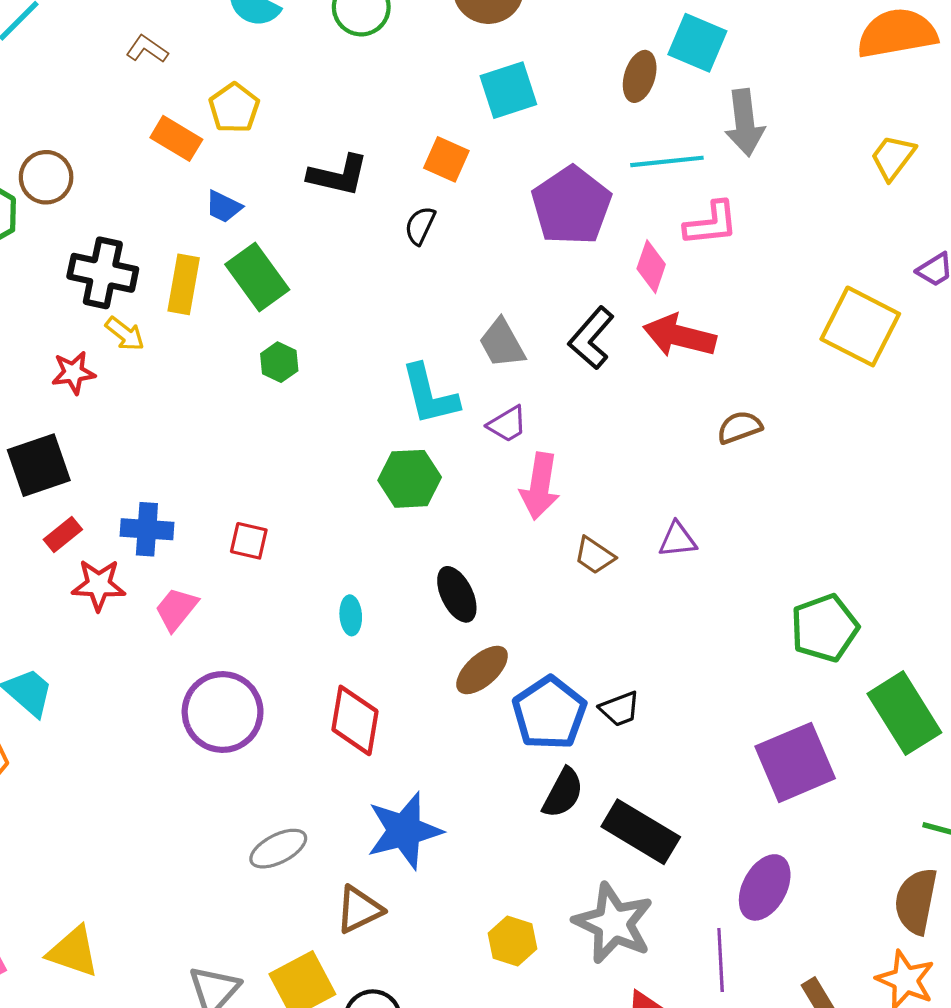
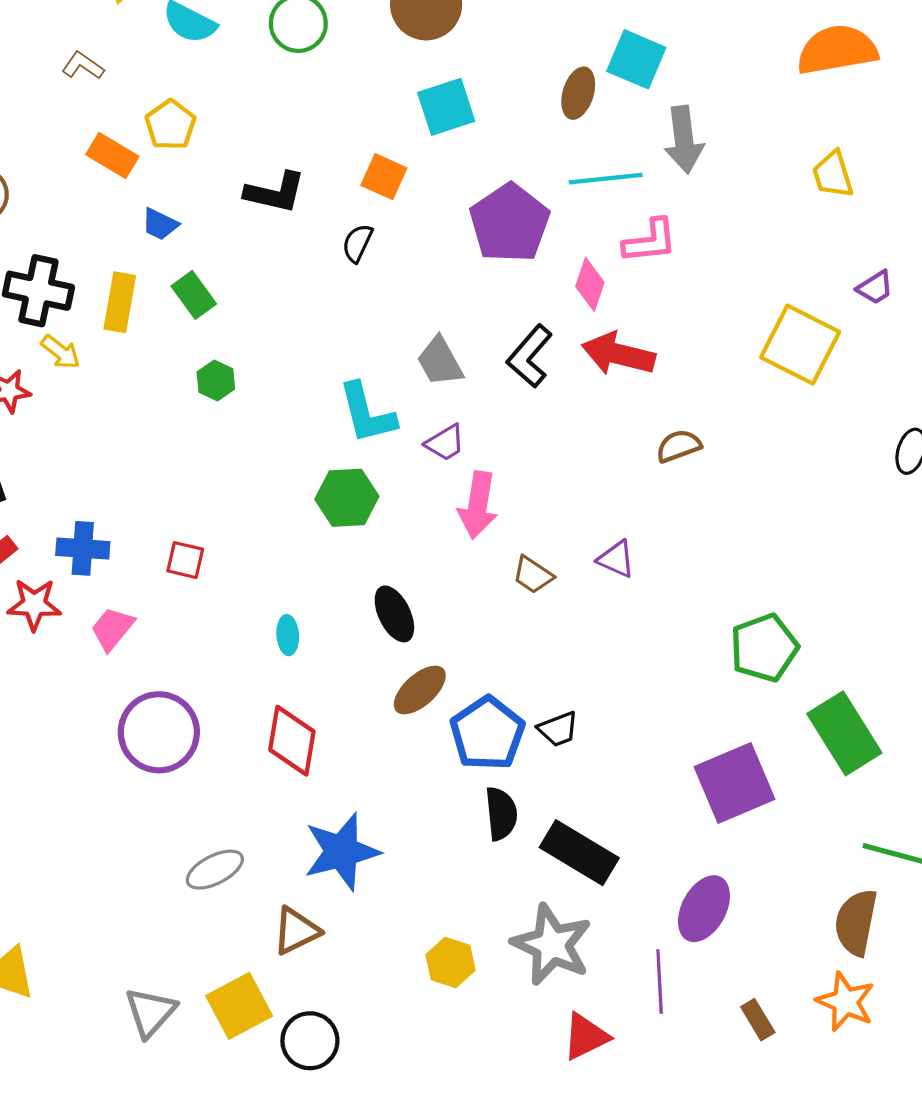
yellow trapezoid: (893, 157) -> (833, 174), turned -54
green rectangle: (257, 277) -> (194, 295), size x0.7
purple triangle: (677, 540) -> (616, 559), turned 30
black semicircle: (563, 793) -> (501, 814), turned -34

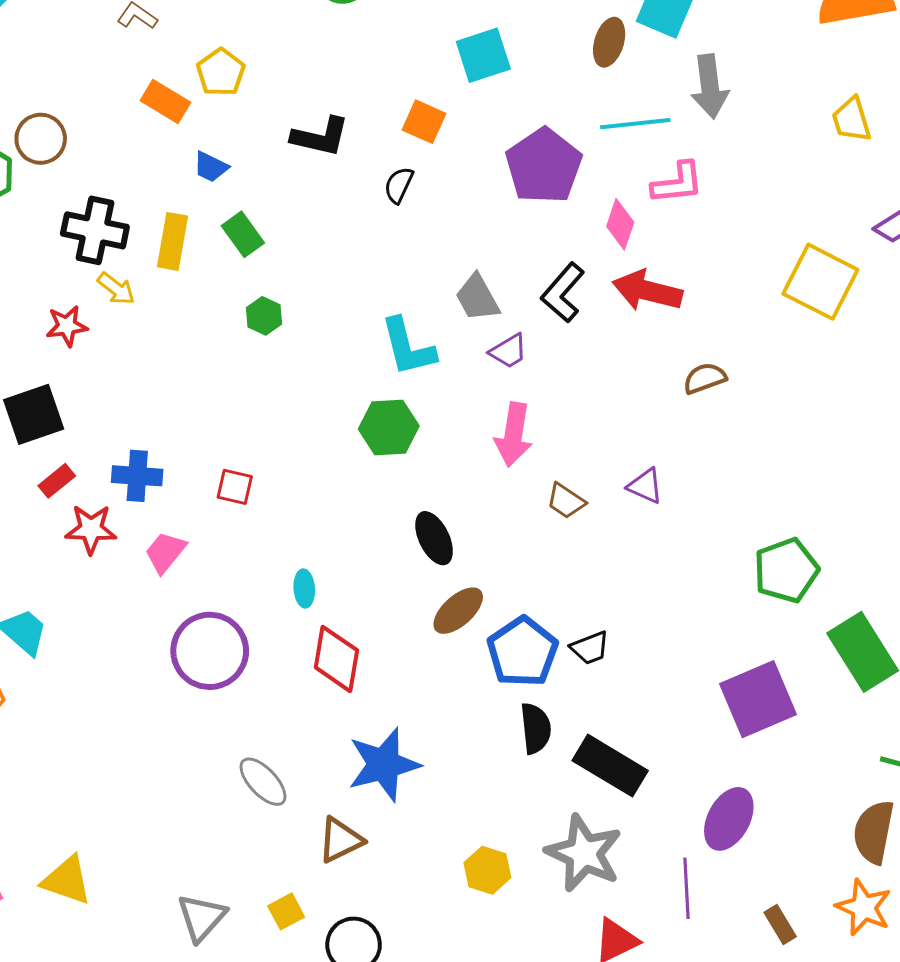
purple trapezoid: (445, 443) -> (508, 351), moved
cyan ellipse: (288, 635) -> (304, 588), moved
gray ellipse: (215, 870) -> (263, 782), turned 74
yellow square: (239, 1006) -> (286, 911), size x0.6

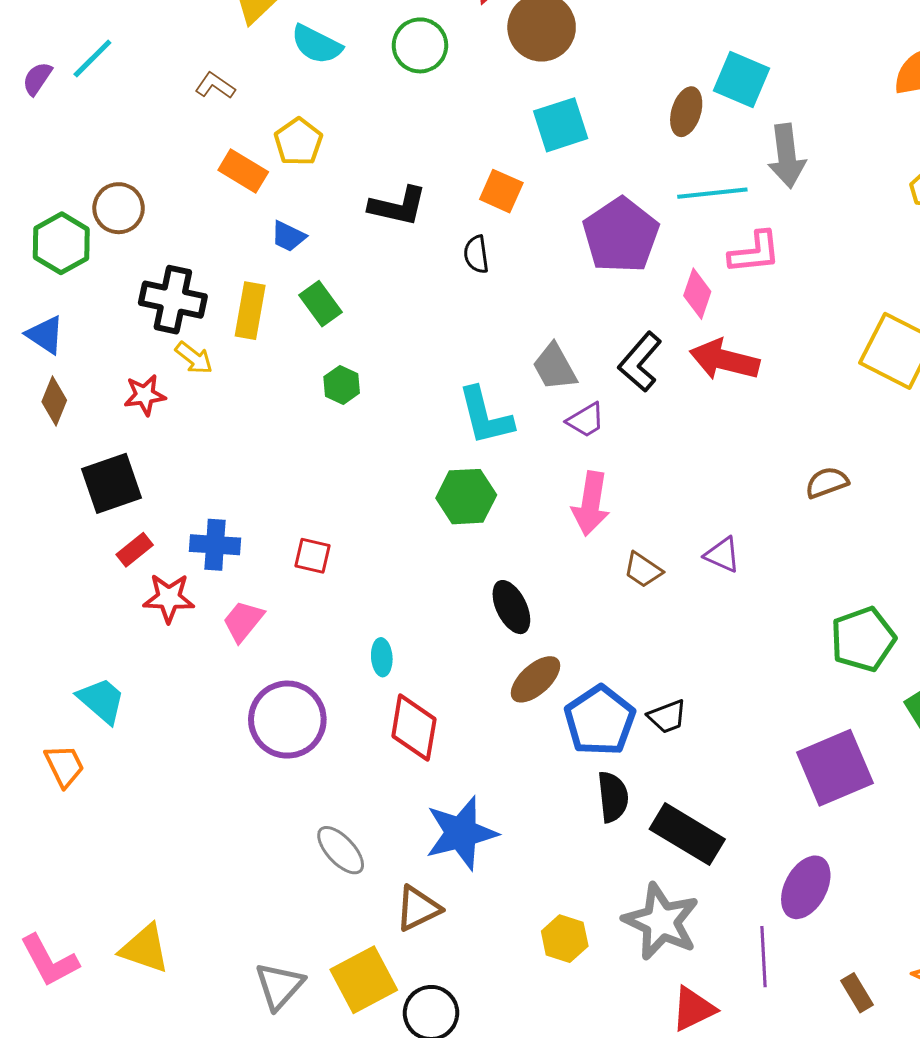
black semicircle: (399, 185) -> (476, 254), turned -33
brown semicircle: (705, 378) -> (827, 482), moved
yellow square: (286, 911) -> (364, 980), size x1.8

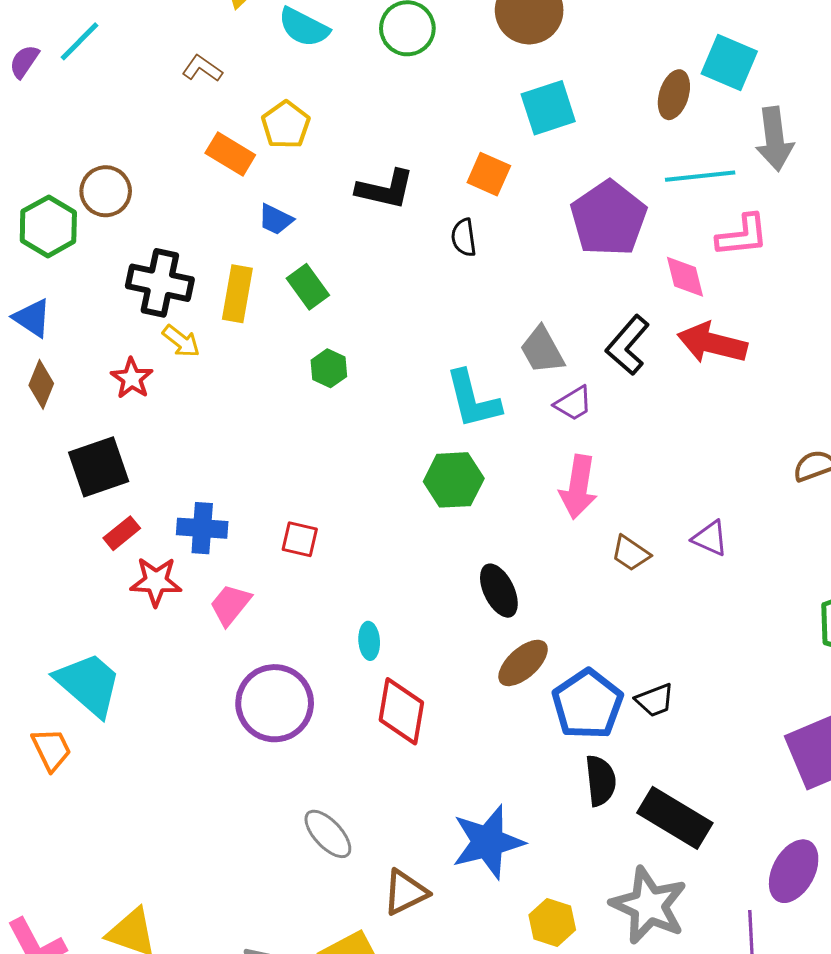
pink diamond: (697, 294) -> (685, 277), turned -33
red star: (145, 395) -> (132, 378), turned -30
cyan trapezoid: (101, 700) -> (89, 684), size x1.4
blue star: (461, 833) -> (488, 842), moved

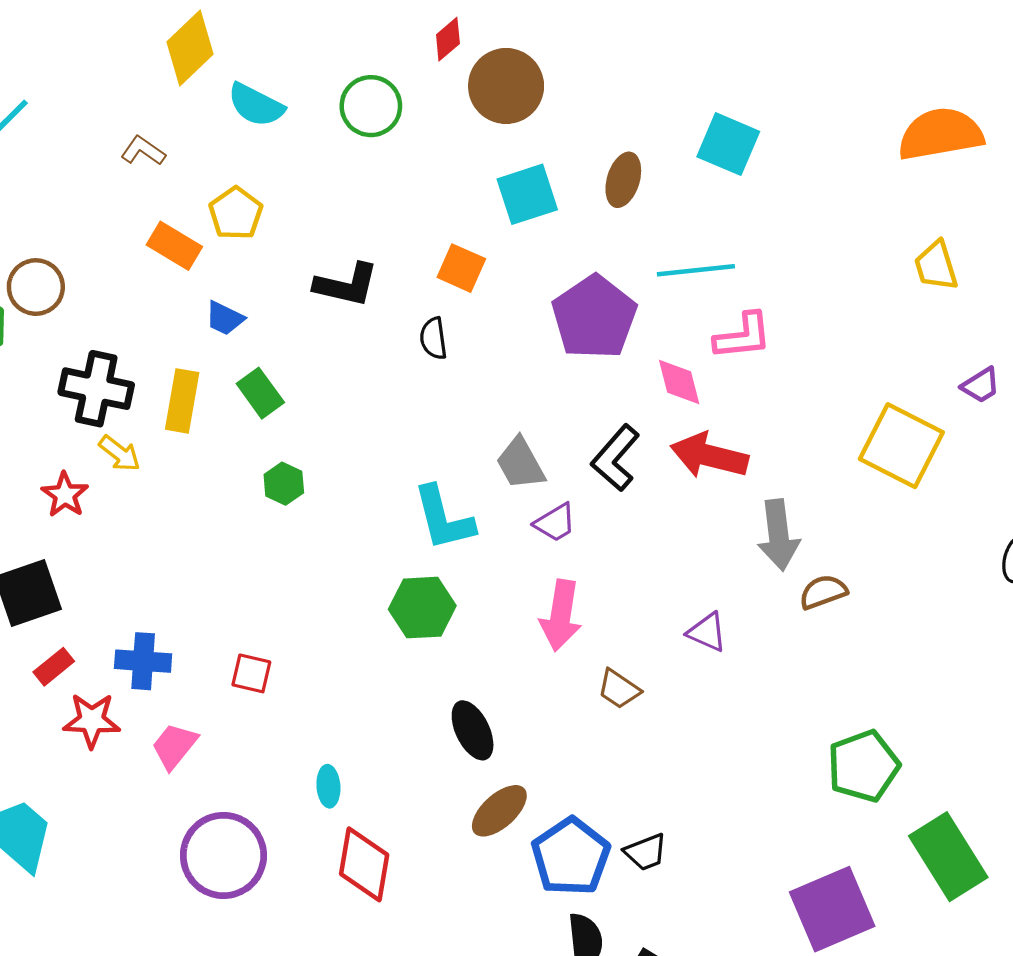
brown ellipse: (674, 95) -> (623, 180), moved
gray arrow: (774, 139) -> (779, 535), moved
purple triangle: (710, 538) -> (707, 632), moved

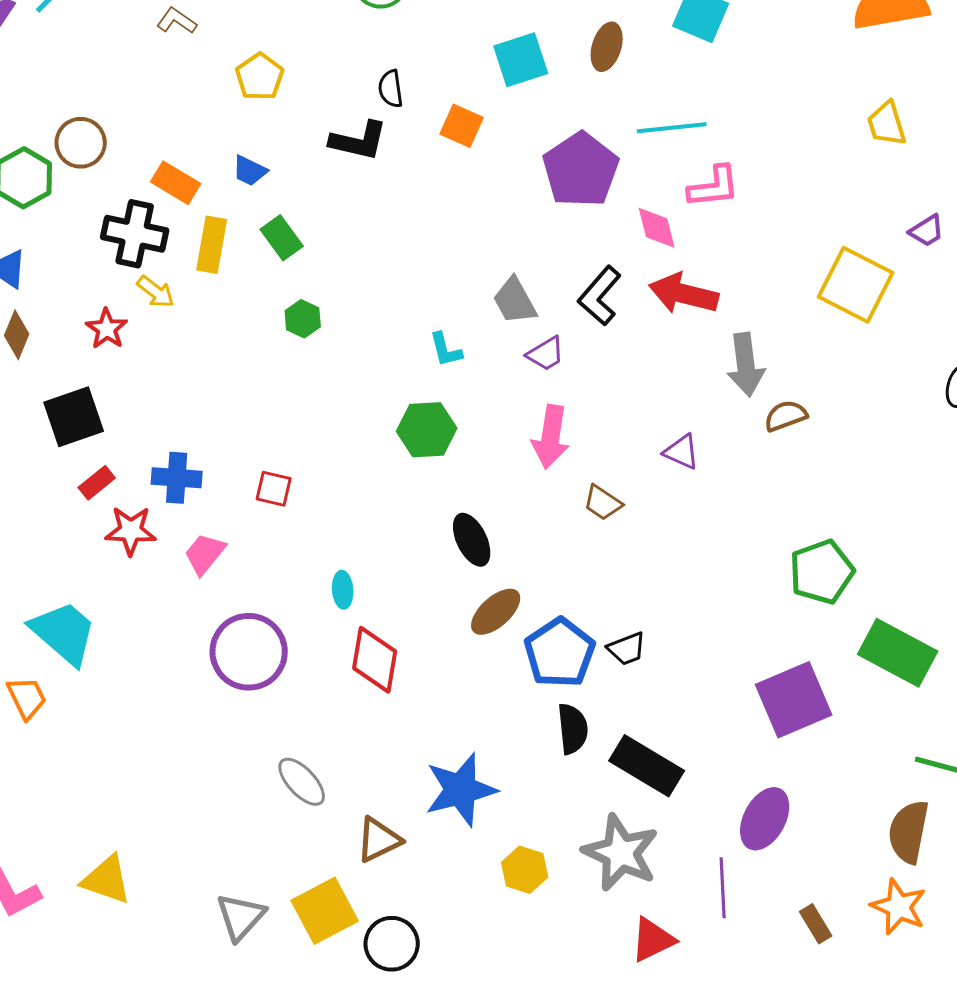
orange rectangle: (174, 246) -> (176, 183), moved
black semicircle: (433, 338) -> (391, 89), moved
cyan L-shape: (443, 518) -> (446, 350), size x0.6
green rectangle: (948, 857) -> (898, 653), turned -30

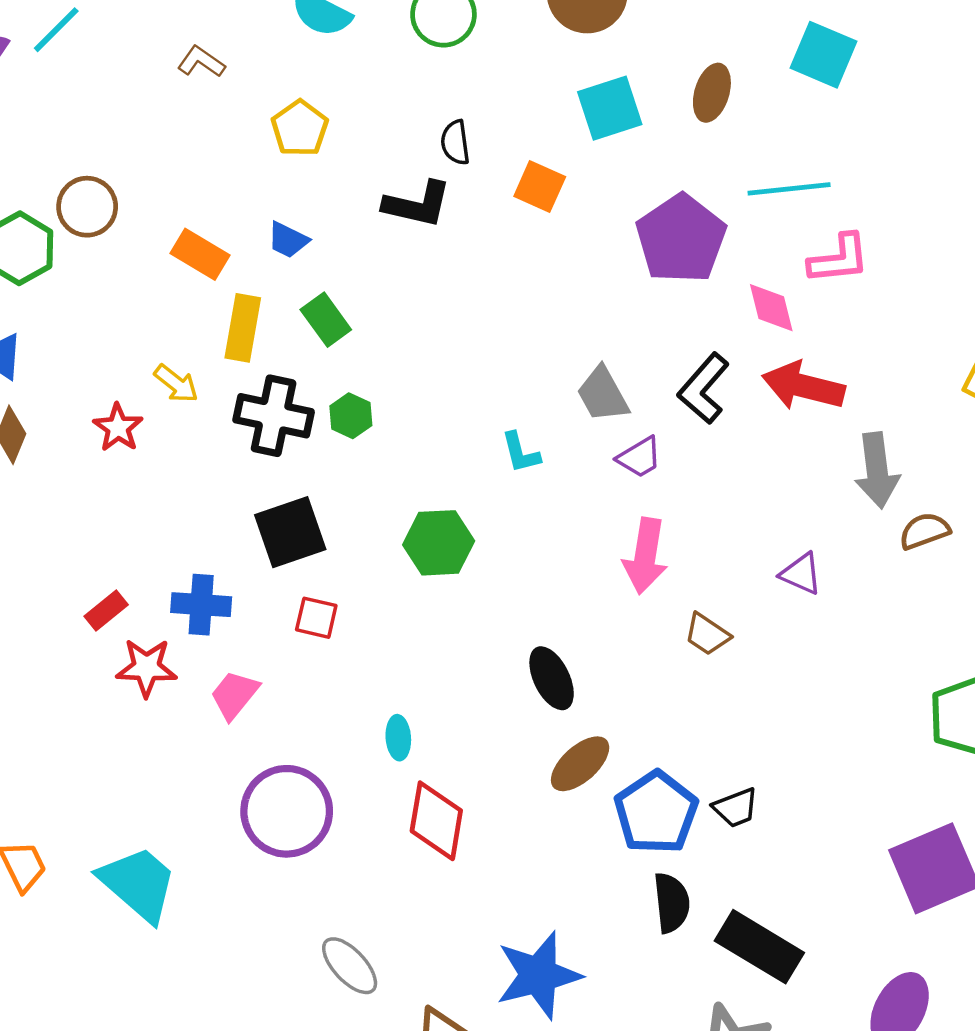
black cross: (135, 234) -> (274, 416), moved
black square: (74, 417) -> (290, 532), moved
green hexagon: (427, 430) -> (439, 543), moved
cyan trapezoid: (64, 633) -> (138, 884), moved

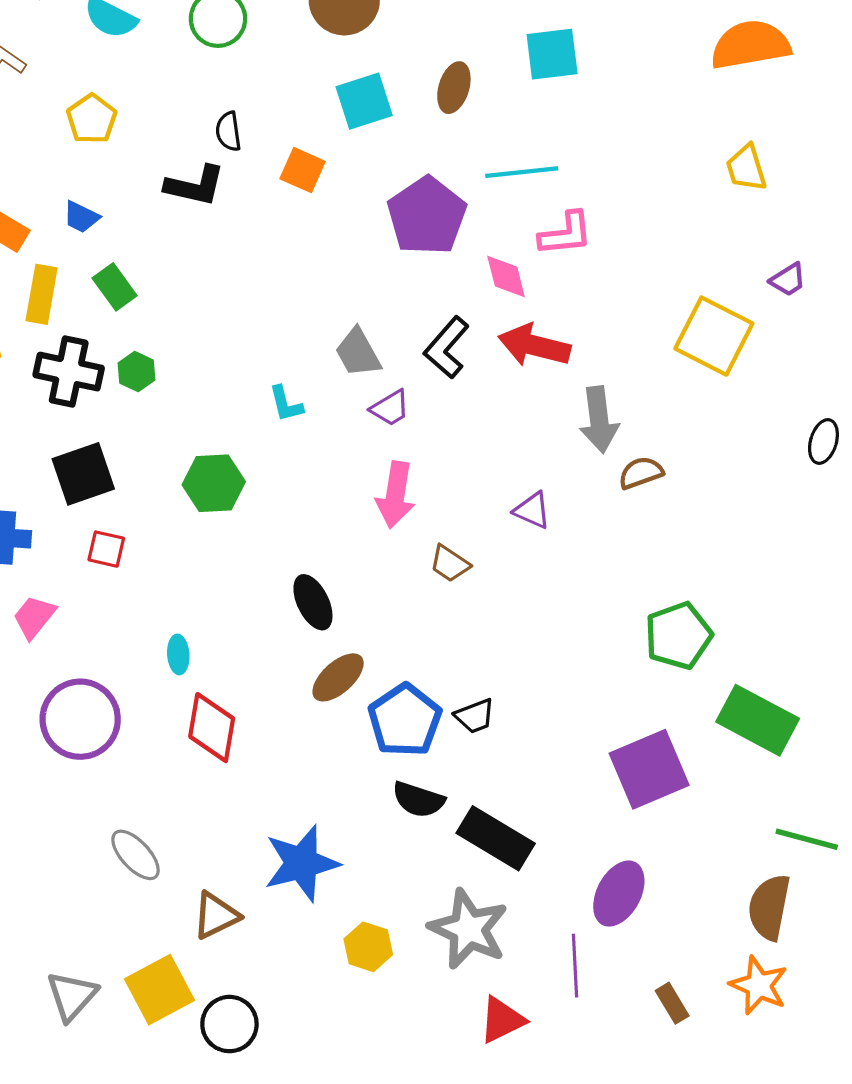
cyan square: (824, 55) -> (552, 54), turned -30
black semicircle: (672, 903) -> (418, 800), turned 114

